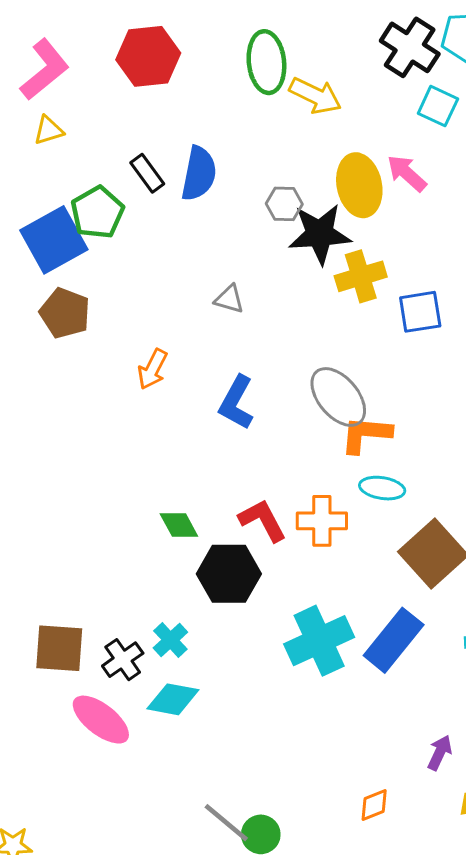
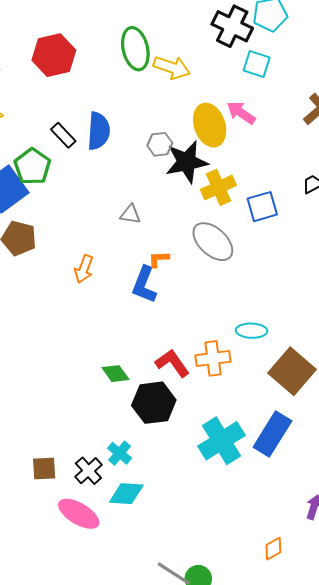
gray ellipse: (338, 397) -> (213, 242), moved
orange L-shape: (366, 434) -> (159, 259), moved, size x0.6
brown square: (59, 648) -> (44, 468), size x0.7

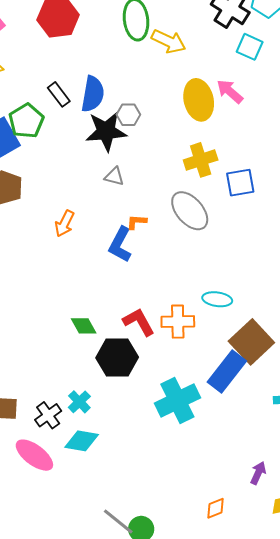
gray hexagon: (160, 144) -> (128, 115), moved
black star: (187, 162) -> (106, 131), moved
blue rectangle: (272, 434) -> (227, 371), moved

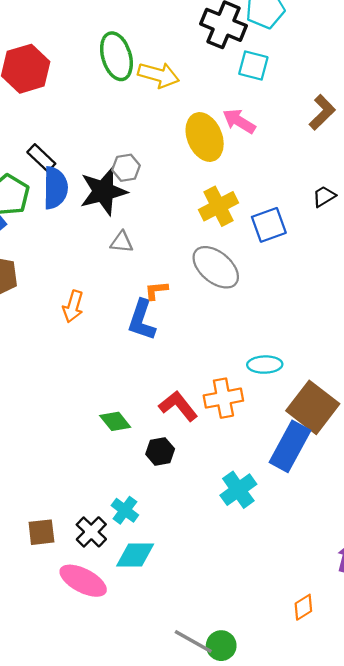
blue semicircle: (93, 94) -> (55, 188), moved
black hexagon: (117, 358) -> (160, 451), size x0.6
cyan cross: (177, 401) -> (238, 490), size x0.7

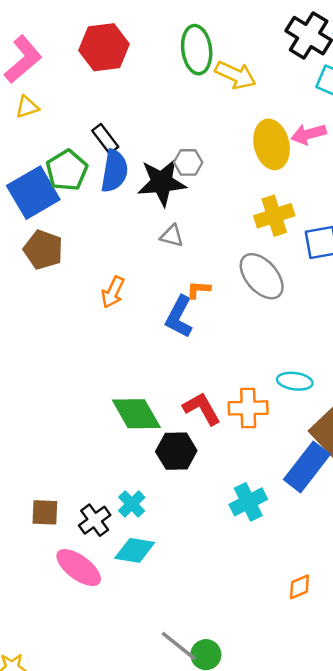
pink arrow: (239, 121) -> (309, 134), turned -56
green diamond: (115, 421) -> (136, 414), size x1.6
black hexagon: (160, 451) -> (176, 451), size x1.4
orange diamond: (303, 607) -> (299, 587), moved

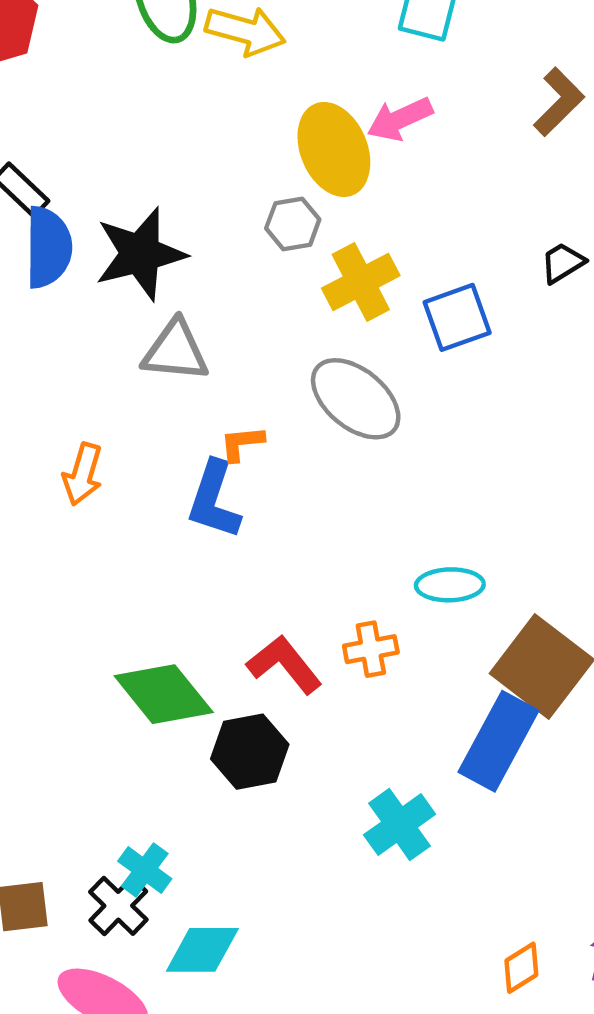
gray hexagon: (188, 162) -> (293, 224), moved
gray triangle: (172, 236) -> (175, 351), size x1.5
orange cross: (248, 408) -> (371, 649), size x0.7
cyan cross: (132, 504) -> (145, 870), moved

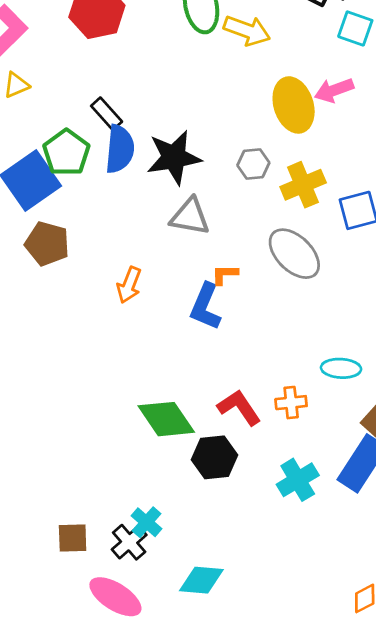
gray hexagon: (293, 224) -> (253, 164), moved
cyan cross: (400, 825) -> (298, 480), moved
cyan diamond: (202, 950) -> (201, 580), moved

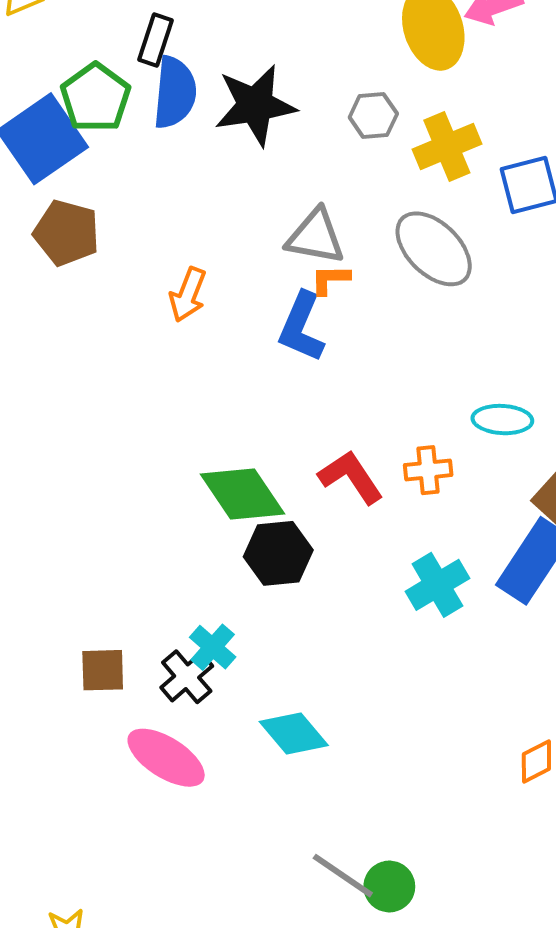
black rectangle: (107, 114) -> (155, 40), turned 60
gray triangle: (190, 217) -> (315, 237), moved
black hexagon: (214, 457) -> (278, 553), moved
cyan diamond: (201, 580) -> (294, 733), turned 45

